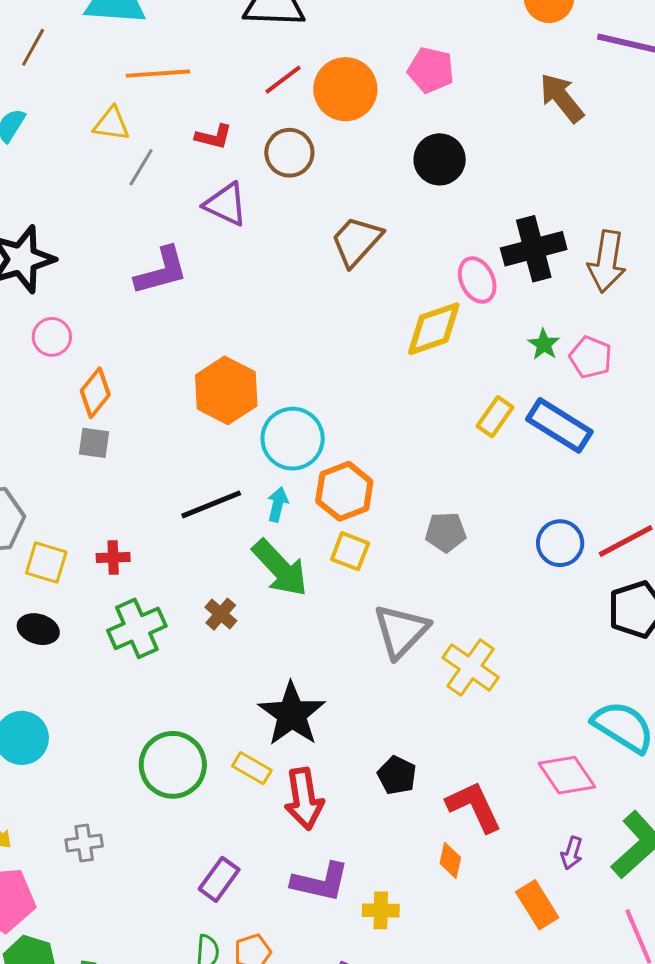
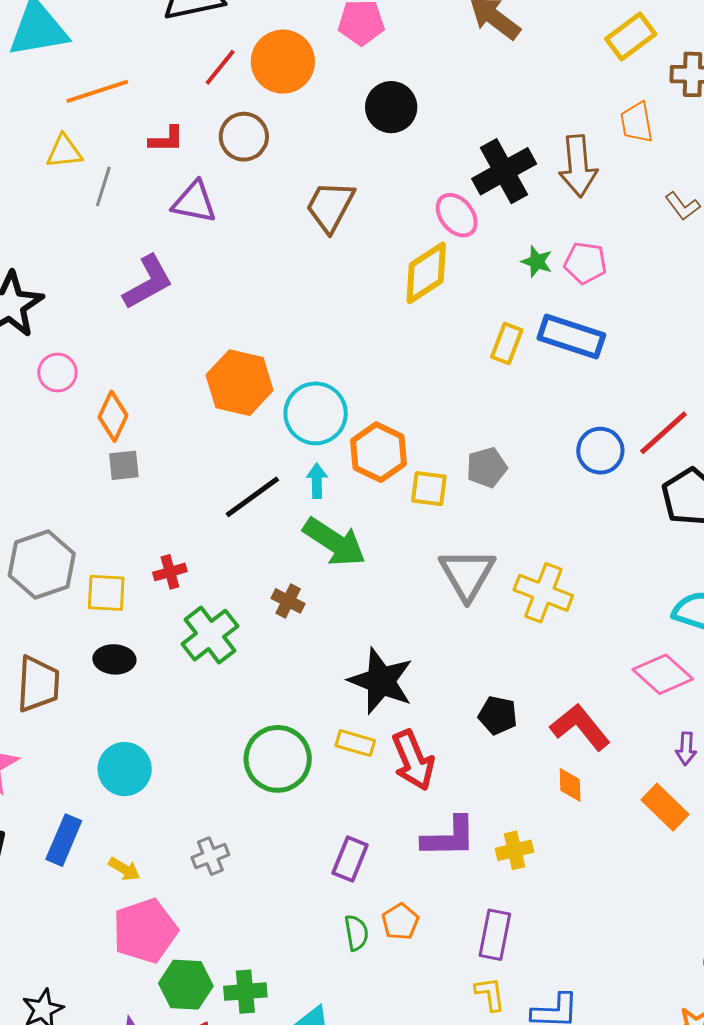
yellow square: (350, 551) -> (429, 489), moved

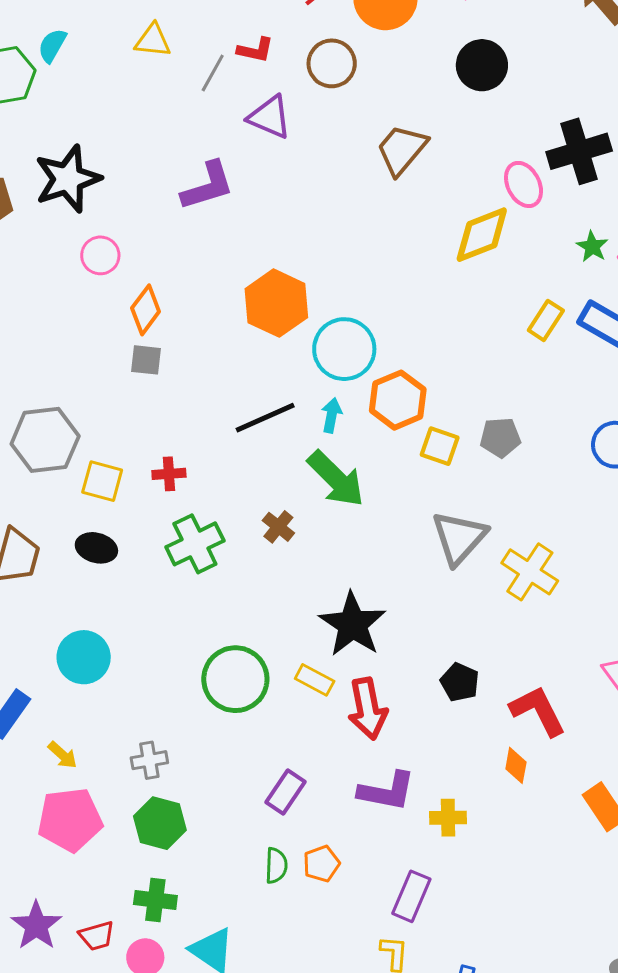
gray line: (103, 186) -> (213, 73), moved
green hexagon: (186, 985) -> (160, 823), moved

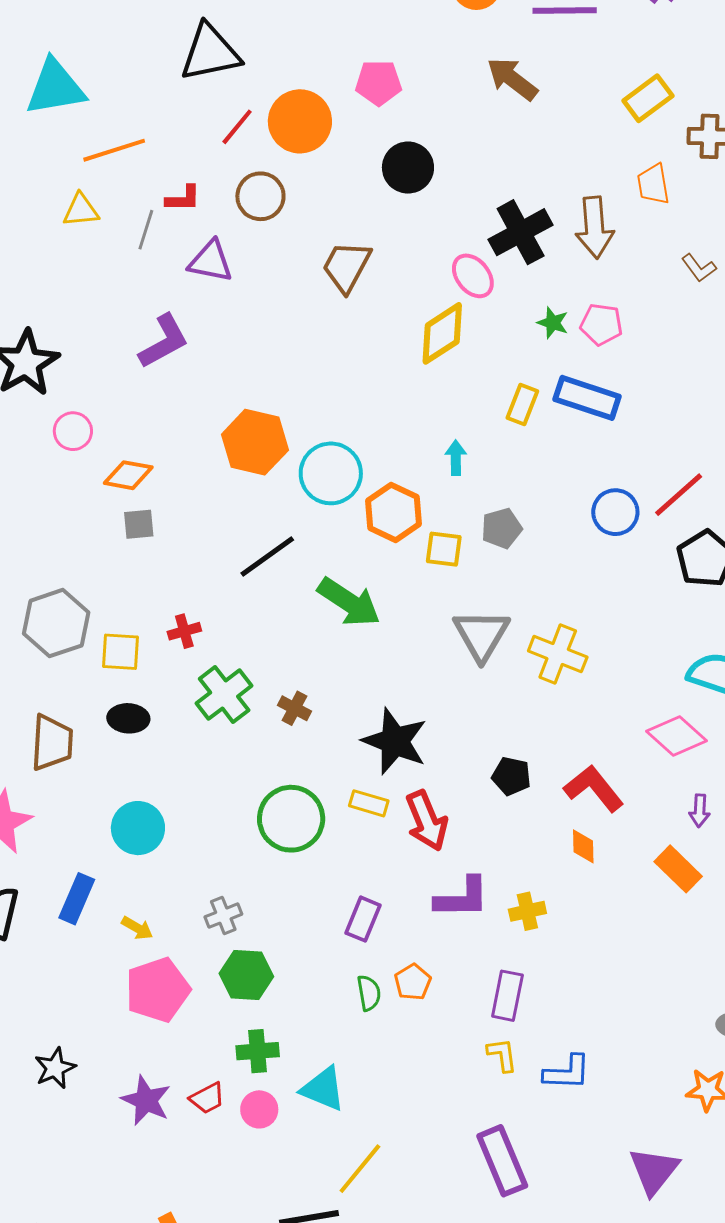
orange diamond: (146, 310) -> (128, 475), turned 75
cyan arrow: (332, 415) -> (456, 458), moved
brown cross: (278, 527) -> (295, 708), moved

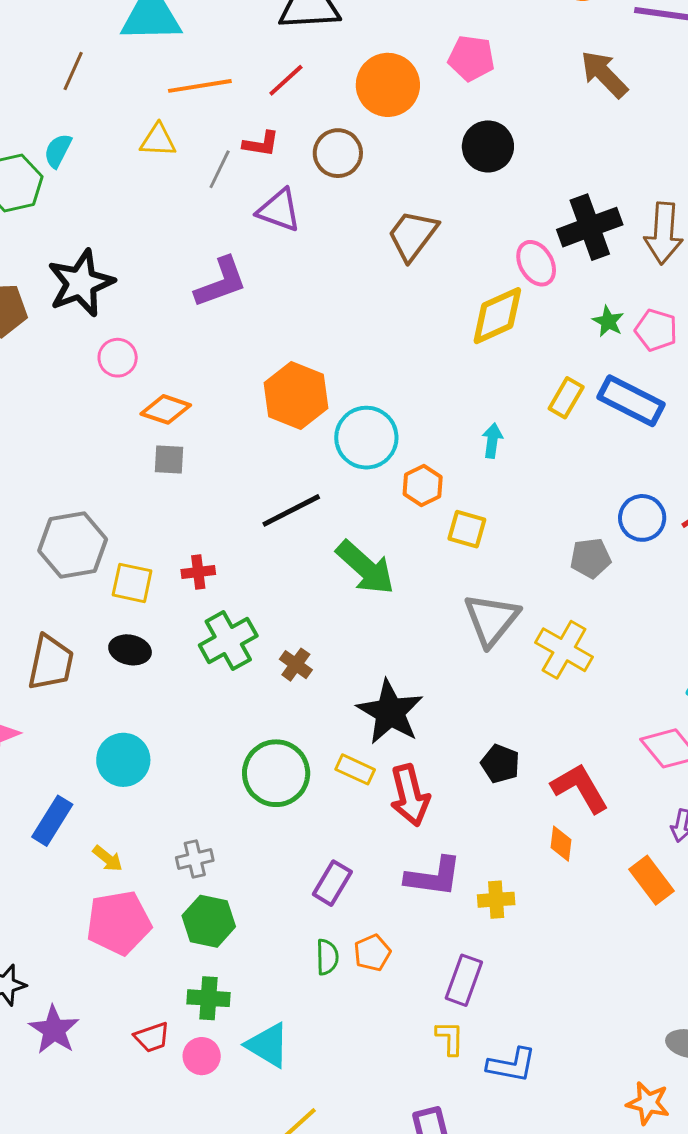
red line: (237, 127) -> (286, 80), moved
orange hexagon: (393, 512) -> (423, 485), size x0.7
gray pentagon: (502, 528) -> (590, 558), moved
purple star: (146, 1100) -> (54, 1030), moved

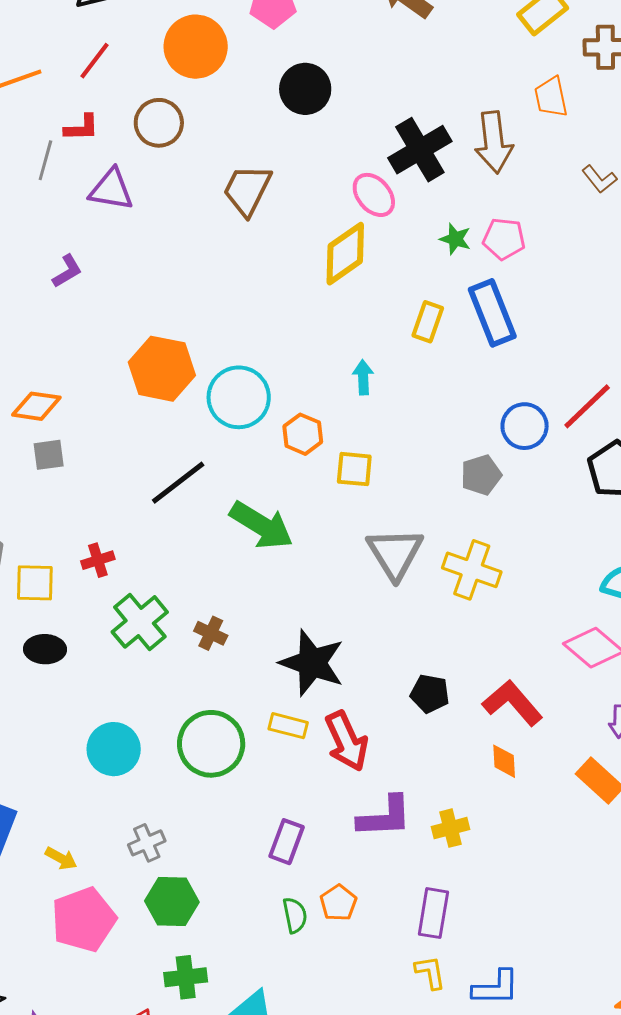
purple L-shape: (221, 282) -> (67, 271), size x0.6
blue rectangle: (631, 401) -> (492, 313), turned 52
cyan circle: (123, 760) -> (114, 749), moved

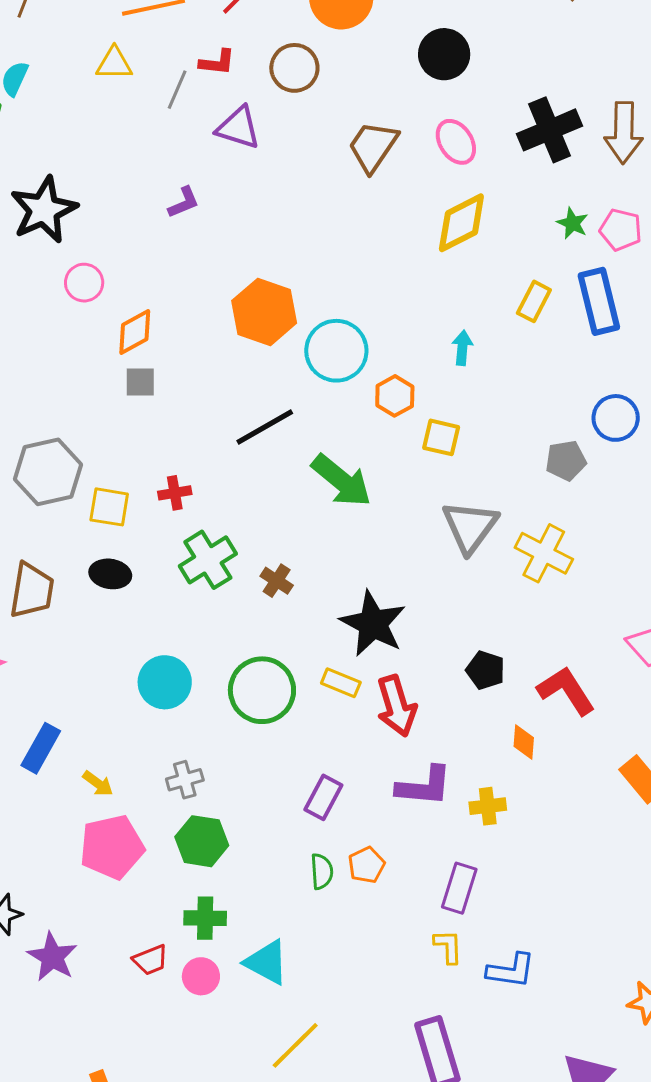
pink ellipse: (374, 195) -> (456, 142), moved
orange diamond: (36, 406) -> (135, 332), turned -45
orange diamond: (504, 761) -> (524, 742), moved

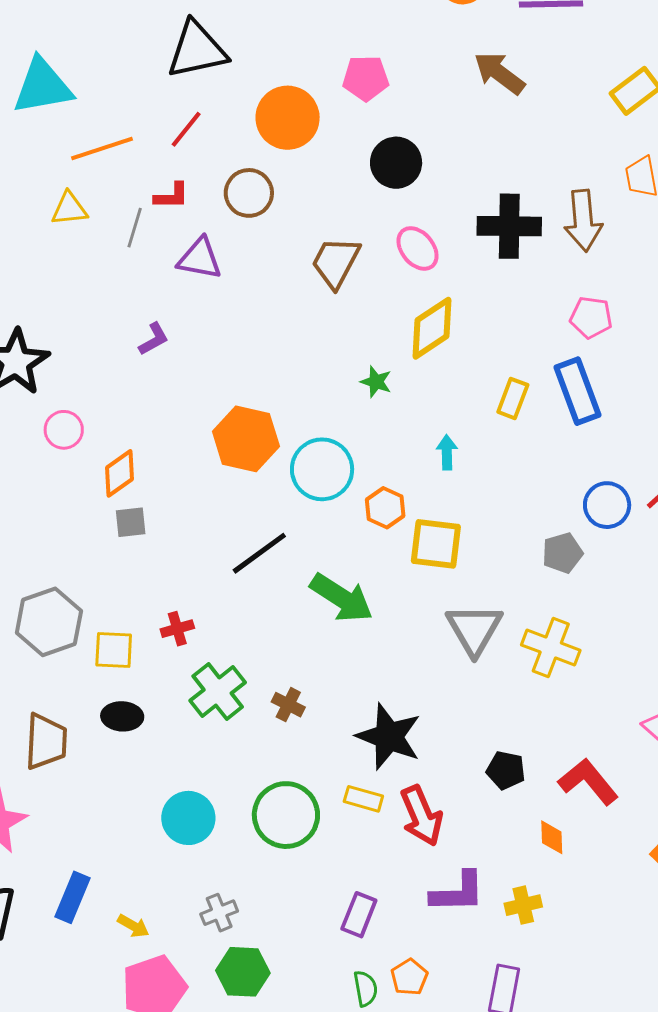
black cross: (550, 130) -> (509, 226), turned 30
green star: (572, 223) -> (376, 382), moved
yellow square: (441, 437) -> (436, 544), size x1.4

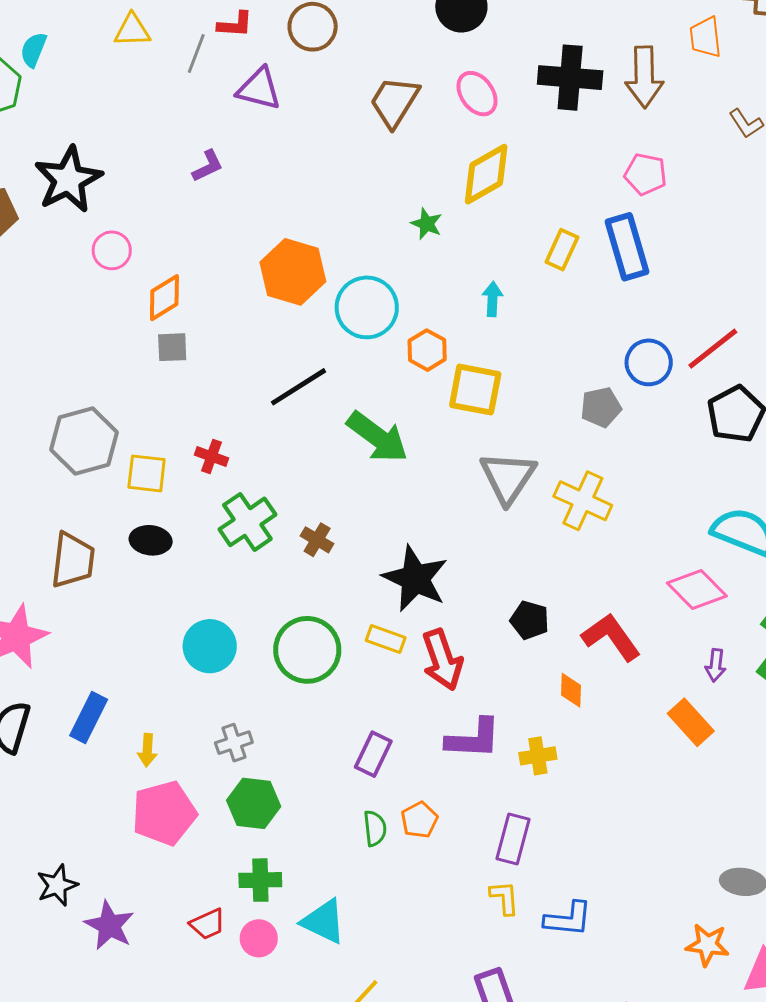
red cross: (177, 629) -> (211, 457), turned 32
yellow arrow: (133, 926) -> (147, 750), turned 60

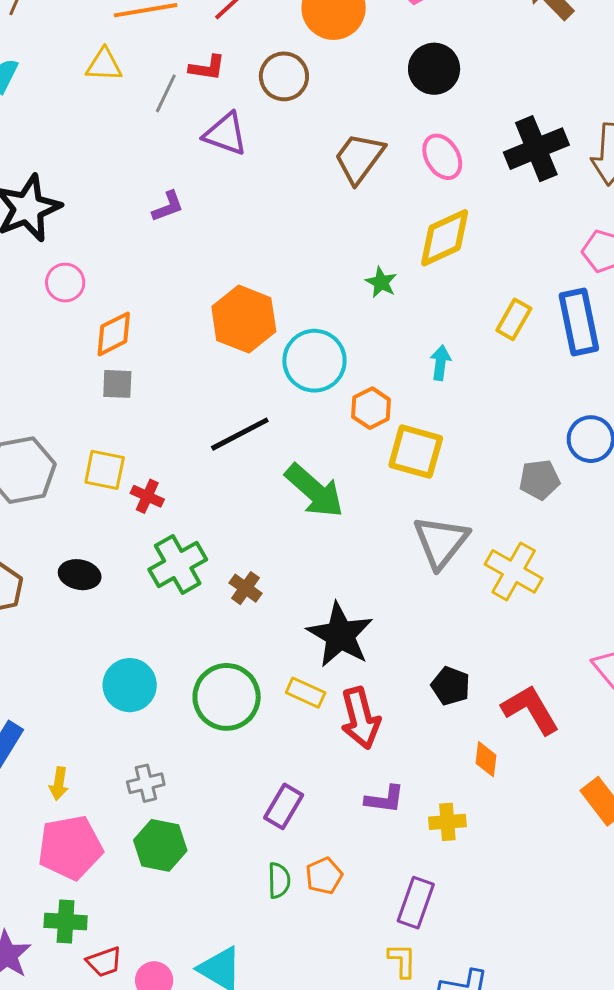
black cross: (570, 78) -> (536, 149), turned -32
yellow square: (147, 473) -> (105, 470), moved
purple L-shape: (473, 739) -> (385, 799), size x0.7
green cross: (260, 880) -> (66, 922), moved

